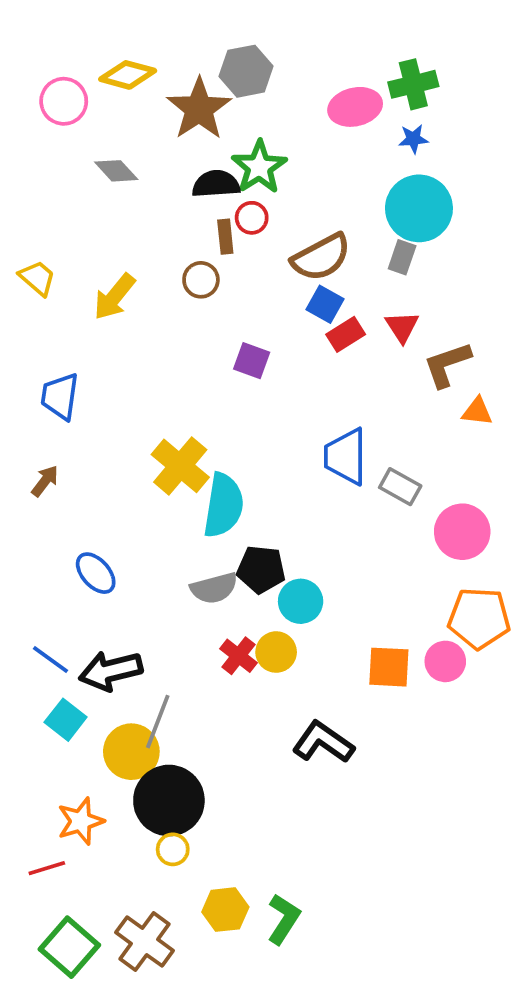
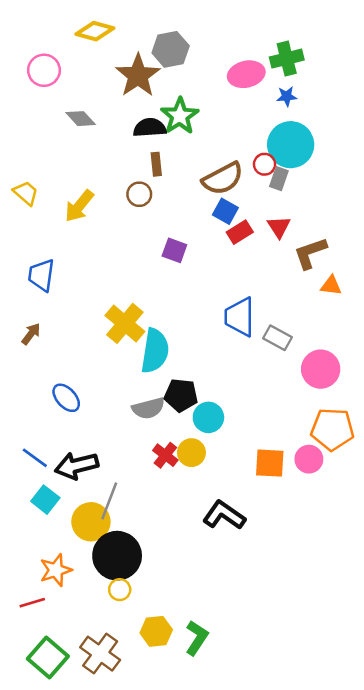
yellow diamond: (128, 75) -> (95, 31), moved
red circle: (252, 218) -> (265, 164), moved

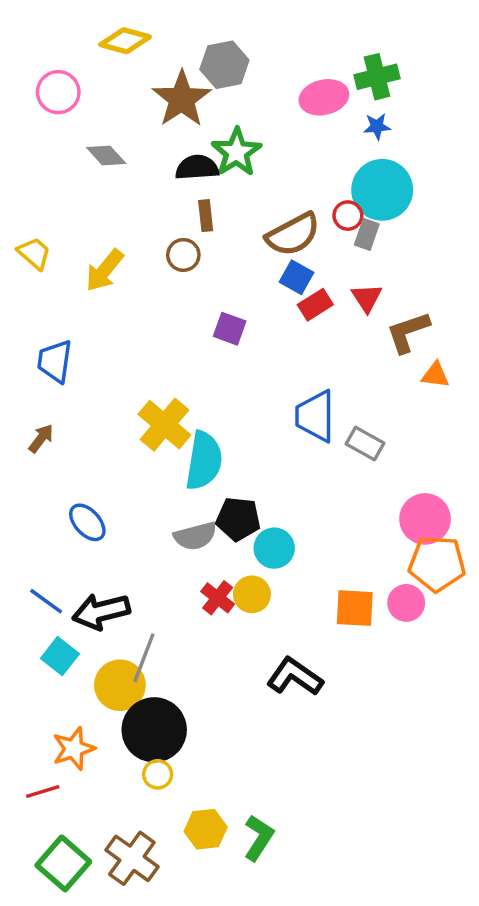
pink circle: (321, 369) -> (425, 519), moved

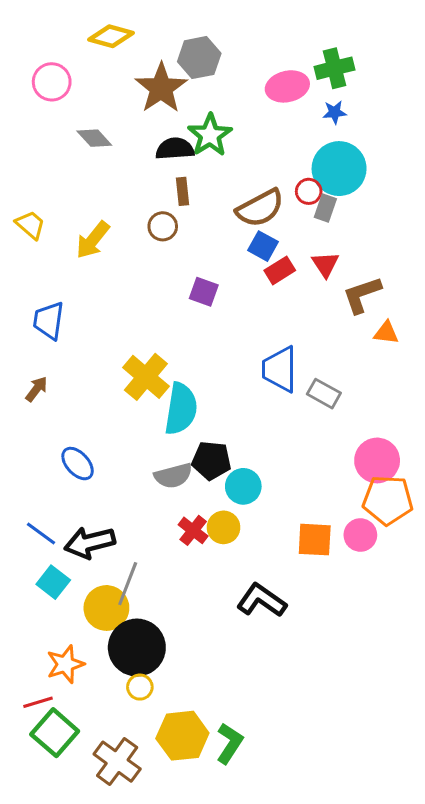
yellow hexagon: (206, 829) -> (182, 736), size x1.4
green square: (63, 863) -> (55, 733), moved

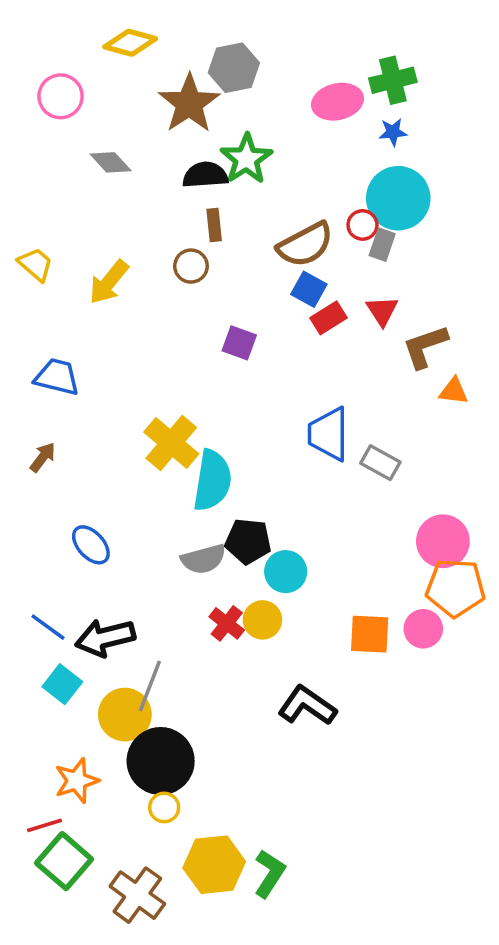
blue trapezoid: (49, 321) -> (57, 377), turned 96

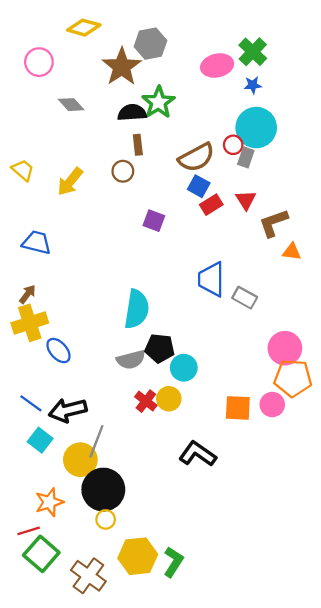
green cross: (393, 80) -> (253, 52), turned -32
yellow cross: (171, 443) -> (30, 323), moved, turned 32

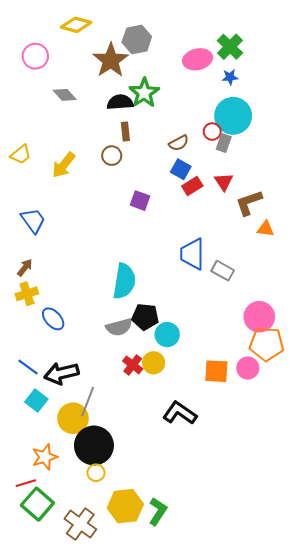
brown semicircle: (196, 157) -> (179, 143), size x0.6
yellow trapezoid: (23, 170) -> (21, 155), turned 100
blue trapezoid: (37, 242) -> (33, 220), turned 40
yellow cross: (30, 323) -> (27, 294), size x0.7

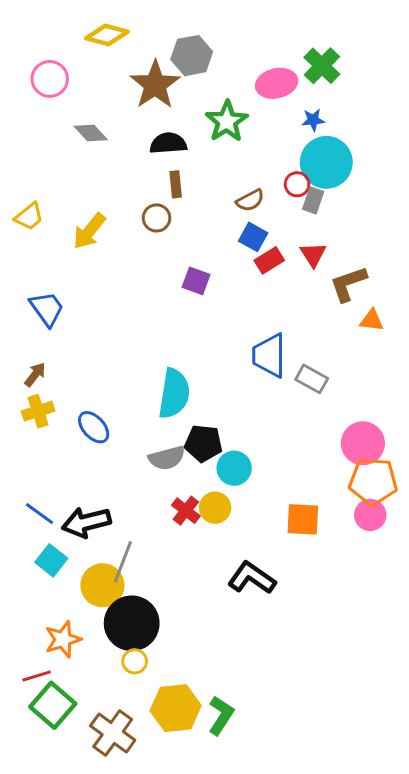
blue star: (230, 77) -> (313, 120), moved
green star: (144, 93) -> (227, 121), moved
blue ellipse: (53, 319) -> (94, 427), moved
pink circle: (248, 368) -> (370, 515), moved

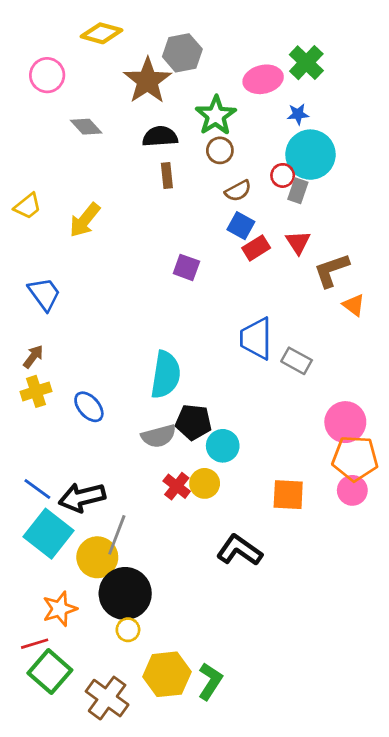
brown circle: (157, 218) -> (220, 150), moved
orange triangle: (372, 320) -> (354, 305), turned 30
cyan square: (51, 560) -> (49, 534), size x1.6

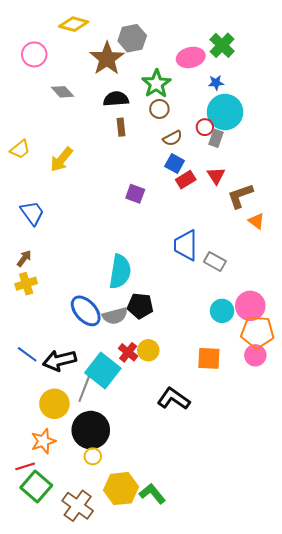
blue ellipse: (89, 407) -> (86, 311), moved, size x1.4
cyan circle: (223, 446) -> (222, 311), moved
cyan square: (49, 534) -> (103, 370), moved
yellow circle: (97, 557) -> (54, 404), moved
green L-shape: (210, 681) -> (152, 494), turned -72

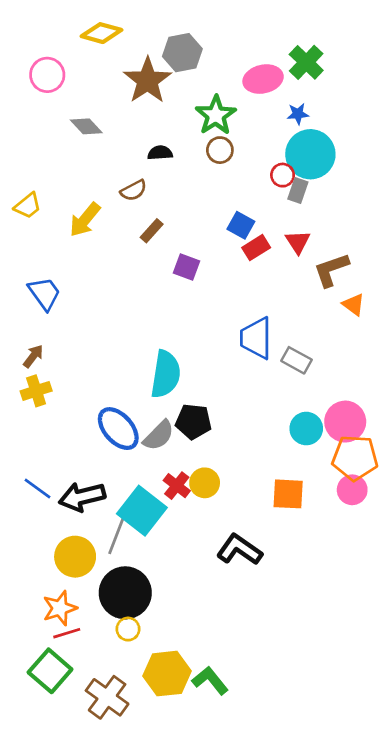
black semicircle: (116, 99) -> (160, 153), moved, size x0.7
brown rectangle: (121, 127) -> (152, 231), moved, turned 48
brown semicircle: (173, 138) -> (134, 190), moved
gray semicircle: (115, 316) -> (159, 435), turned -30
red line: (25, 466) -> (67, 633), moved

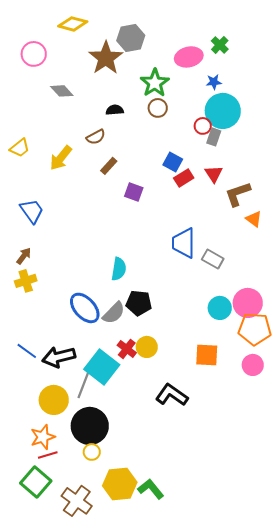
green cross: (306, 62) -> (220, 45), size x0.7
cyan semicircle: (166, 374) -> (119, 269), size x0.7
pink circle: (352, 490) -> (253, 365), moved

